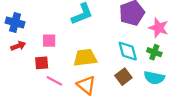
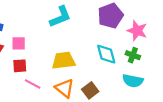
pink square: (49, 41) -> (19, 43), moved
brown square: (123, 77) -> (90, 90), moved

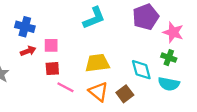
cyan diamond: (106, 54) -> (141, 70), moved

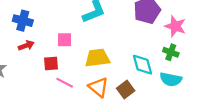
pink square: (51, 45) -> (65, 40), moved

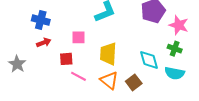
yellow trapezoid: (97, 58) -> (108, 54), turned -80

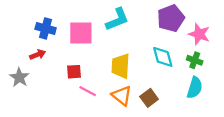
pink square: (79, 37) -> (81, 33), moved, size x1.6
red arrow: (44, 43) -> (38, 55), moved
cyan diamond: (149, 60) -> (163, 57), moved
cyan semicircle: (175, 73) -> (195, 88), turned -84

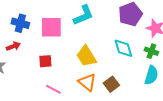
yellow trapezoid: (121, 66) -> (86, 56), turned -35
pink line: (88, 91) -> (53, 89), moved

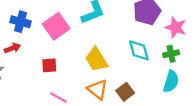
pink square: (51, 27) -> (56, 26), turned -35
green cross: (151, 51) -> (171, 54), turned -32

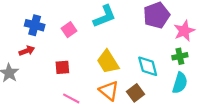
pink square: (56, 26) -> (69, 30), size x0.6
pink star: (176, 27) -> (184, 31), turned 30
cyan diamond: (139, 50) -> (148, 66), moved

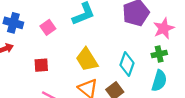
cyan diamond: (148, 66) -> (127, 64), turned 35

